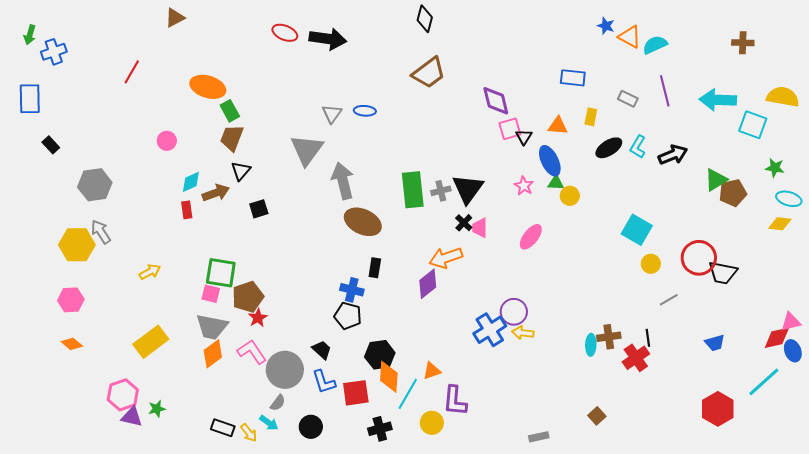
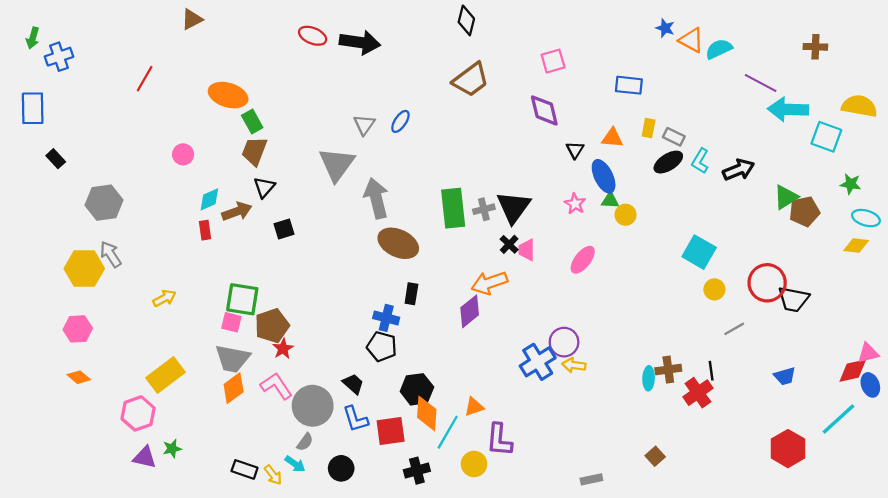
purple line: (665, 91) -> (761, 83), moved, turned -48
gray rectangle: (628, 99) -> (674, 137), moved
blue ellipse: (365, 111) -> (400, 121), turned -60
pink square: (510, 129) -> (553, 61), moved
pink hexagon: (123, 395) -> (138, 413), moved

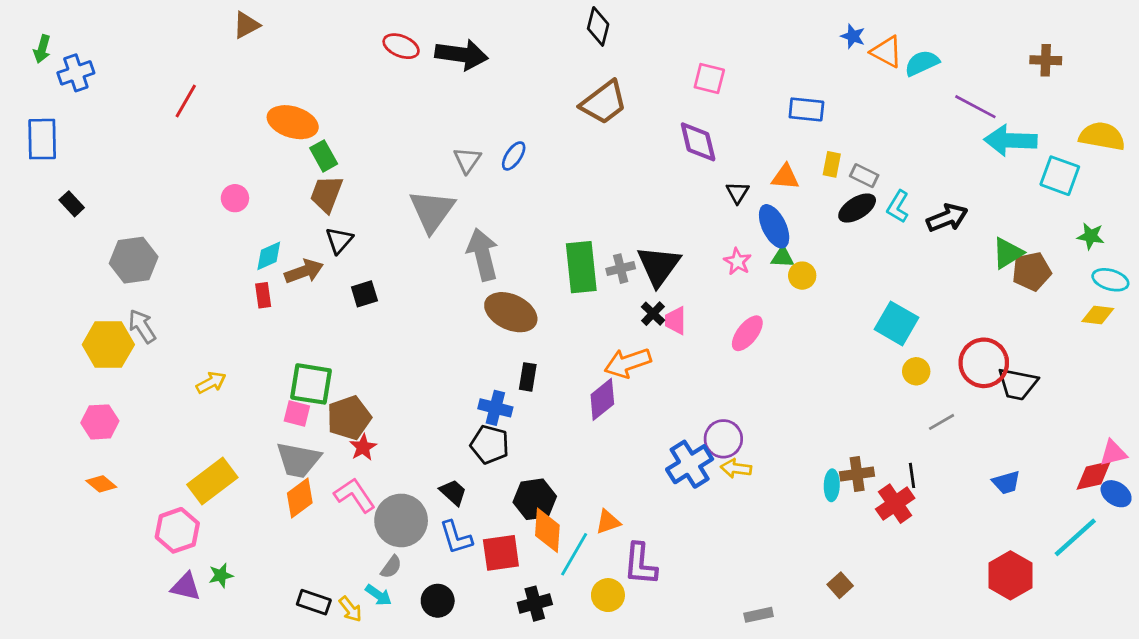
pink square: (553, 61) -> (709, 79), turned 30
blue ellipse: (870, 385) -> (1116, 494), turned -35

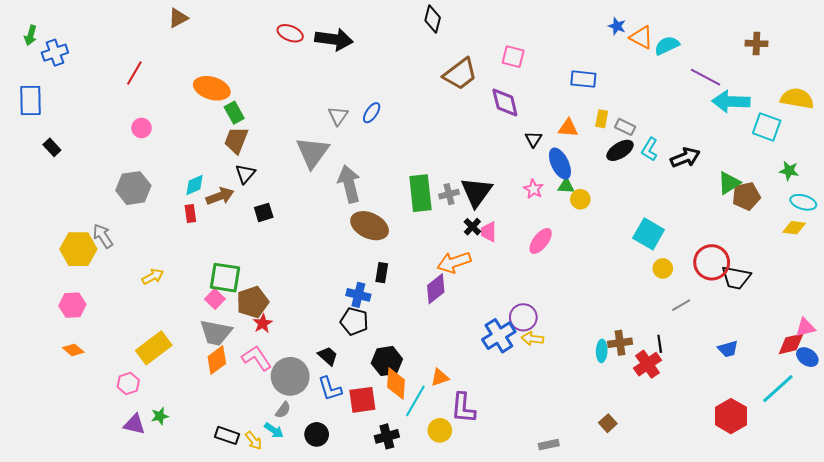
brown trapezoid: (604, 102) -> (460, 74), moved
pink circle: (235, 198) -> (142, 128), moved
gray hexagon: (134, 260) -> (133, 188), moved
pink square: (297, 414) -> (215, 299), turned 30
pink hexagon: (177, 530) -> (128, 384), size x0.7

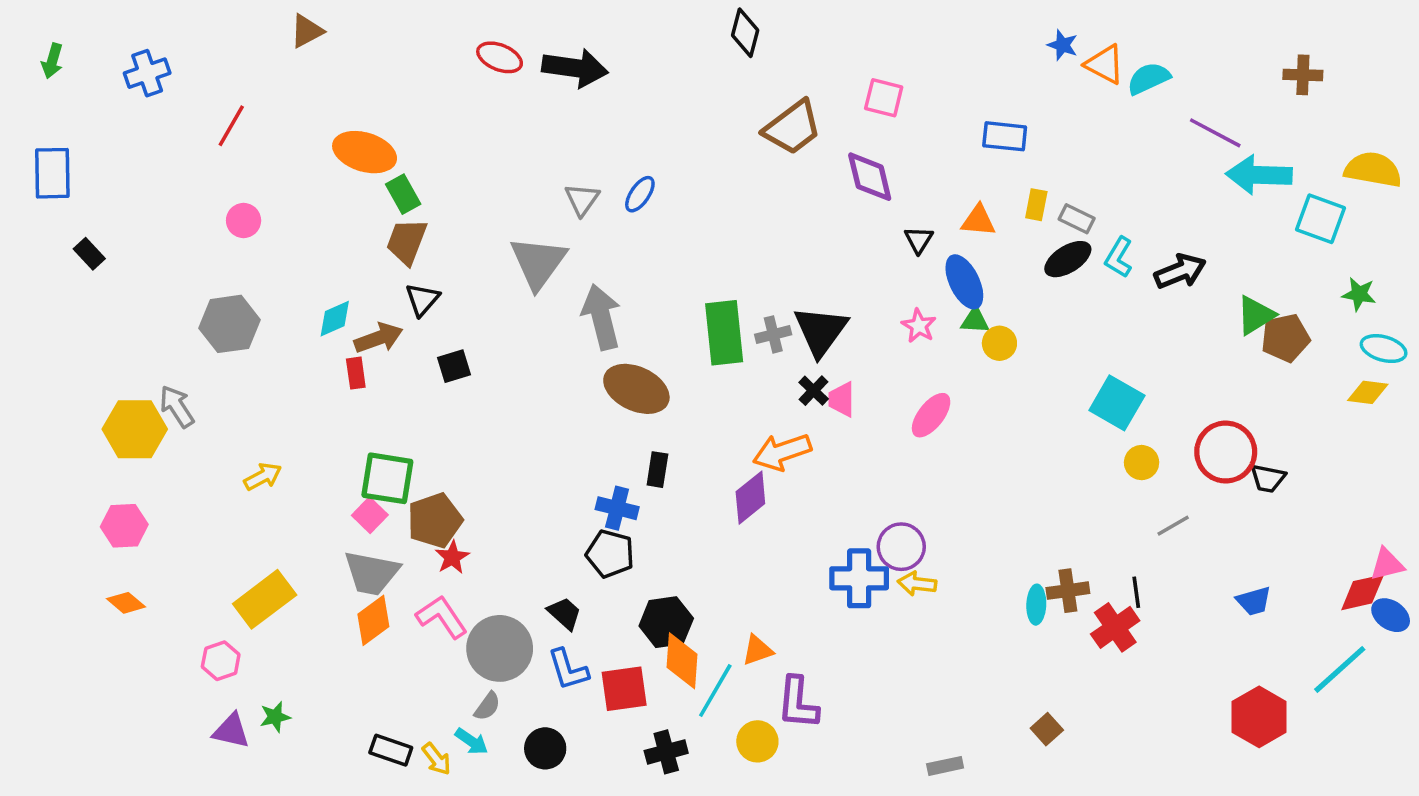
blue cross: (55, 53) -> (147, 73), moved
red rectangle: (190, 213) -> (356, 373), moved
black trapezoid: (736, 278) -> (1268, 478), size x0.7
blue cross: (499, 336) -> (859, 578), turned 32

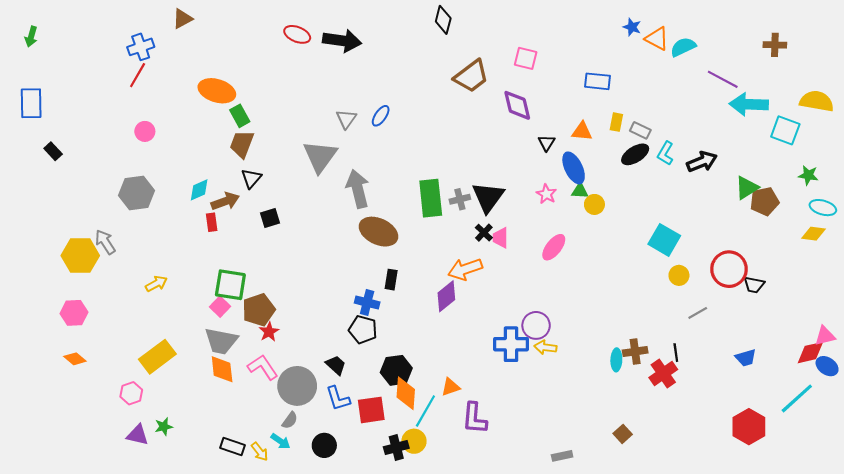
blue cross: (147, 73) -> (141, 47), moved
orange diamond: (373, 620) -> (222, 369), turned -60
yellow circle: (757, 741) -> (414, 441), moved

